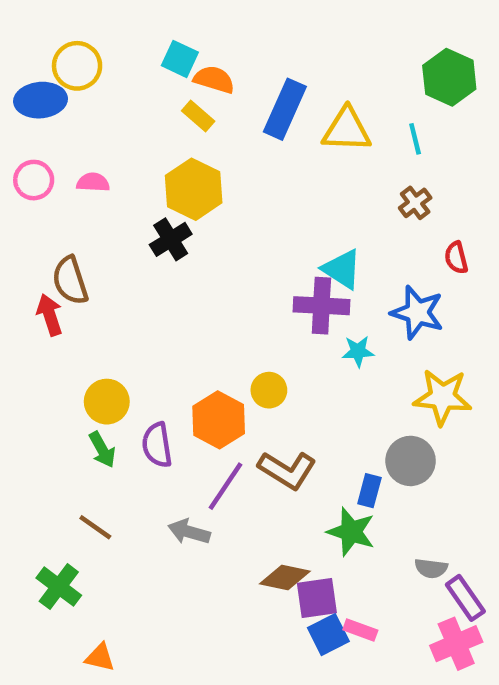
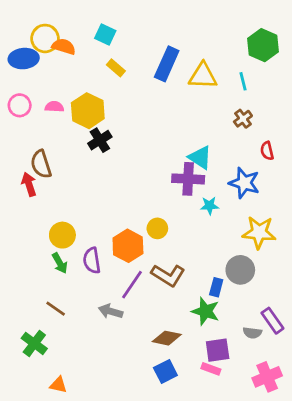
orange semicircle: (214, 80) -> (64, 46), moved
yellow hexagon: (194, 189) -> (88, 111), moved
purple square: (317, 598) -> (218, 350), moved
purple rectangle: (465, 598) -> (272, 321), moved
blue square: (328, 635) -> (165, 372), moved

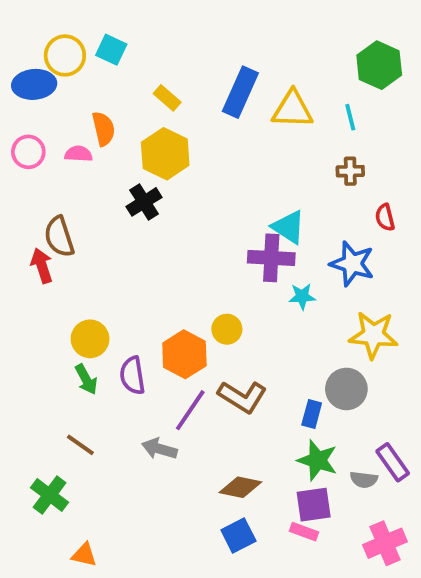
cyan square: (105, 34) -> (111, 50), moved
orange semicircle: (64, 46) -> (104, 129), moved, turned 60
yellow hexagon: (88, 111) -> (165, 154), moved
brown cross: (243, 119) -> (350, 171), turned 36
green star: (206, 311) -> (317, 460), moved

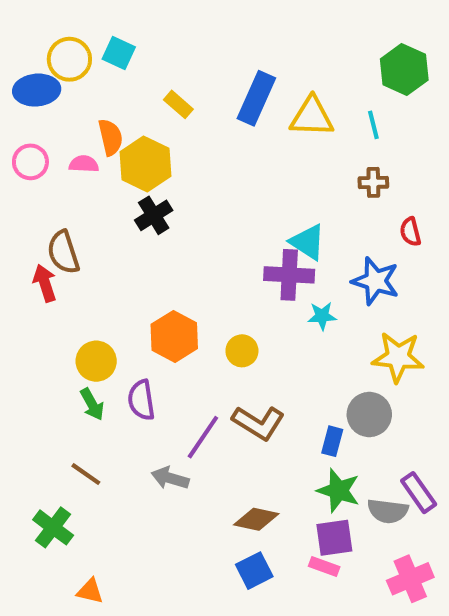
yellow hexagon: (165, 154) -> (145, 164), moved
orange hexagon: (184, 354) -> (174, 336), moved
gray semicircle: (364, 480) -> (388, 511), size x1.4

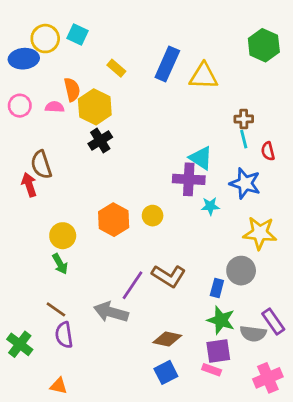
cyan line: (373, 125) -> (244, 139), moved
yellow circle: (242, 351) -> (153, 216), moved
purple semicircle: (141, 400) -> (64, 335), moved
gray arrow: (170, 478) -> (111, 312), size x1.4
green cross: (53, 527) -> (20, 344), moved

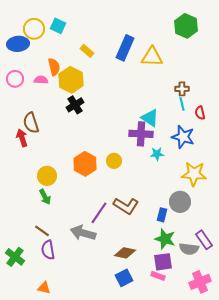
green hexagon: (264, 45) -> (186, 26), moved

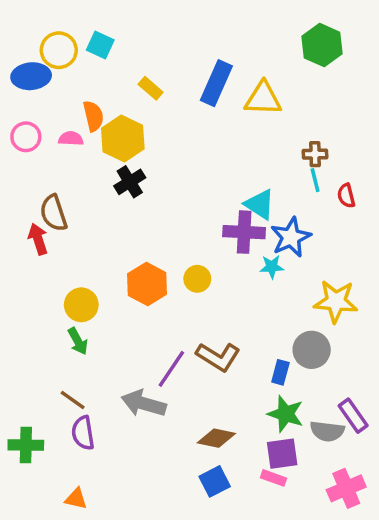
blue star: (183, 137) -> (291, 237), moved, turned 30
green cross: (15, 257) -> (26, 445), turned -36

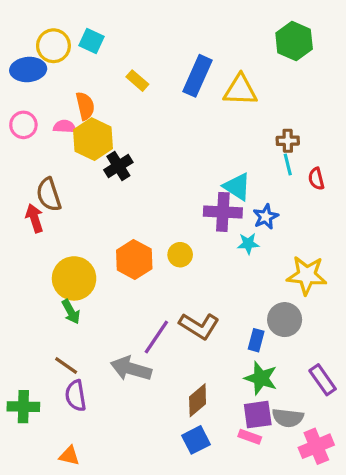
yellow hexagon: (123, 139) -> (93, 139), moved
blue star: (291, 237) -> (266, 217), size x0.7
yellow circle: (81, 305) -> (74, 278), size x1.4
gray semicircle: (327, 431) -> (288, 418), moved
brown diamond: (216, 438) -> (198, 400), turned -52

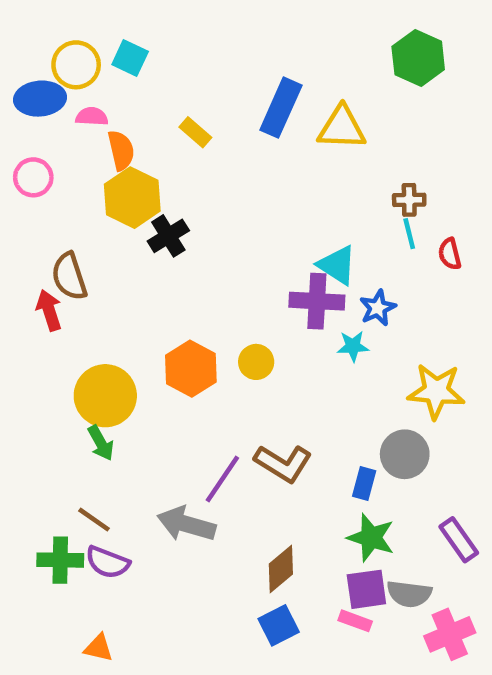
yellow rectangle: (137, 81) -> (195, 132), moved
pink semicircle: (65, 126) -> (92, 117), moved
purple semicircle: (76, 396) -> (108, 562), turned -60
green cross: (23, 407) -> (60, 560), moved

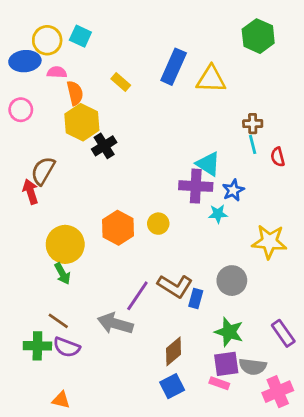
brown semicircle: (69, 276) -> (43, 171), turned 48
gray circle: (405, 454) -> (232, 281), moved
blue rectangle: (364, 484) -> (196, 299), moved

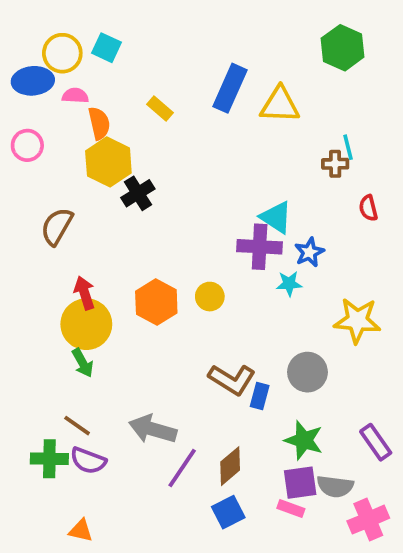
cyan line: (253, 144) -> (348, 147), moved
red arrow: (30, 192) -> (84, 293), moved
purple line: (137, 296) -> (182, 468), moved

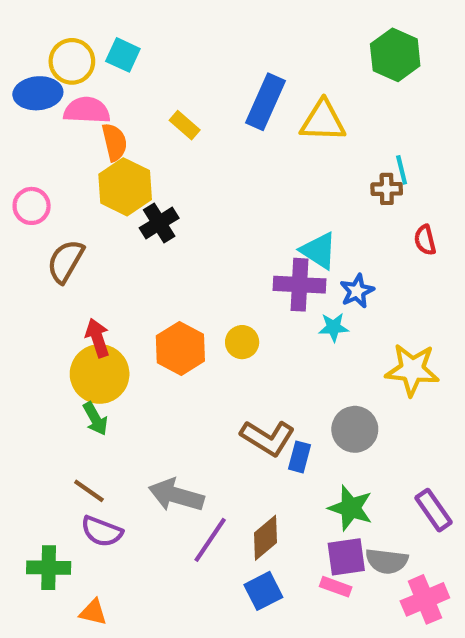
pink semicircle: (75, 96) -> (87, 110), size x1.5
pink circle: (27, 145) -> (32, 206), moved
green cross: (49, 459) -> (49, 568), moved

